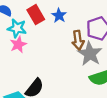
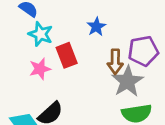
red rectangle: (36, 15) -> (67, 55), moved
pink star: (18, 45) -> (40, 69), moved

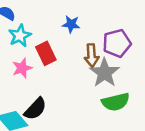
blue star: (96, 27) -> (71, 24), turned -30
cyan star: (41, 34) -> (20, 36), turned 30

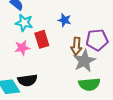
cyan star: (20, 36) -> (24, 23), turned 30
black semicircle: (35, 109) -> (27, 80), turned 30

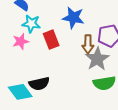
blue star: (65, 20) -> (73, 18), size x1.5
pink star: (22, 48) -> (21, 41), moved

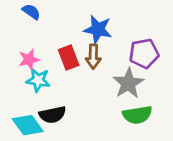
cyan star: (31, 24) -> (38, 80), moved
brown arrow: (88, 44) -> (93, 57), moved

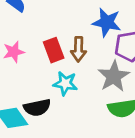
blue star: (98, 29) -> (107, 22), moved
cyan star: (38, 80) -> (65, 83), moved

